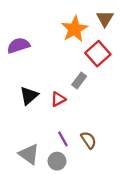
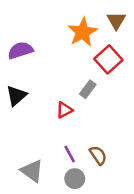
black triangle: (29, 96) -> (16, 96), moved
gray circle: (57, 161) -> (75, 179), moved

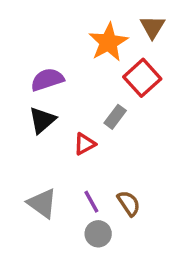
purple semicircle: (20, 50) -> (47, 80), moved
black triangle: (16, 96) -> (42, 120), moved
gray triangle: (32, 171) -> (42, 203), moved

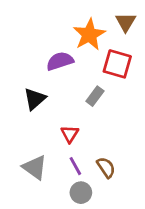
red square: (142, 78) -> (117, 64), turned -32
purple semicircle: (47, 80) -> (60, 61), moved
red triangle: (85, 144) -> (70, 134), moved, turned -30

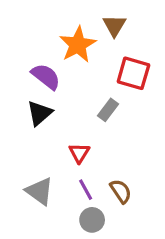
brown triangle: (126, 22) -> (114, 25), moved
orange star: (89, 35) -> (78, 45), moved
purple semicircle: (60, 61) -> (46, 76), moved, turned 56

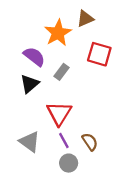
brown triangle: (114, 25) -> (85, 19), turned 36
gray rectangle: (108, 110) -> (62, 72), moved
red triangle: (79, 153) -> (59, 113), size x1.6

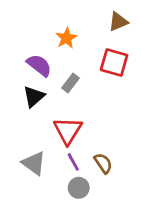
brown triangle: (85, 19) -> (118, 22), moved
orange star: (58, 33) -> (66, 38), size x0.7

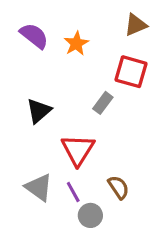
purple semicircle: (39, 65) -> (34, 36), moved
gray rectangle: (70, 83) -> (103, 103), moved
purple line: (73, 162) -> (73, 192), moved

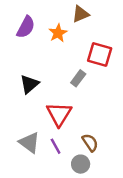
brown triangle: (136, 25) -> (81, 14), moved
purple semicircle: (34, 36) -> (26, 27), turned 80
gray circle: (90, 215) -> (81, 164), moved

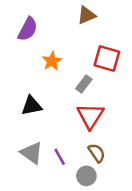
orange star: (58, 33) -> (52, 61), moved
black triangle: (29, 84) -> (32, 106), moved, turned 30
red triangle: (59, 114) -> (90, 116), moved

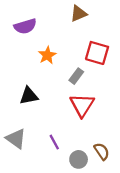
purple semicircle: (28, 29) -> (25, 26), turned 45
gray triangle: (32, 153) -> (16, 139), moved
brown semicircle: (97, 153) -> (102, 151), moved

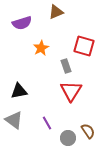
brown triangle: (79, 14) -> (56, 12), moved
gray rectangle: (76, 76) -> (66, 66), turned -56
black triangle: (29, 96) -> (19, 91), moved

